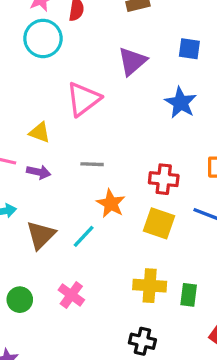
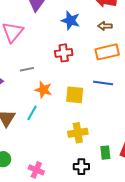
red cross: (164, 179) -> (64, 53), moved
pink cross: (71, 295) -> (36, 170), moved
green rectangle: (189, 295) -> (105, 153), moved

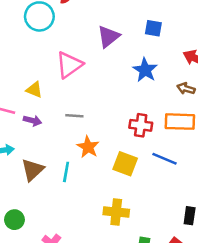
red cross: (64, 53) -> (141, 125), moved
cyan line: (32, 113) -> (66, 172), turned -35

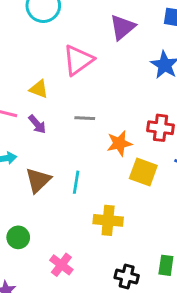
purple arrow: (32, 121) -> (37, 124), turned 36
orange star: (88, 147) -> (119, 143), moved, turned 30
yellow cross: (116, 212) -> (108, 220), moved

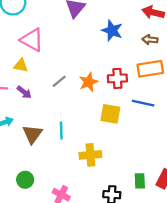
pink triangle: (78, 60) -> (32, 40), moved, turned -45
gray line: (85, 118) -> (59, 81), turned -32
orange star: (119, 143) -> (88, 82), moved

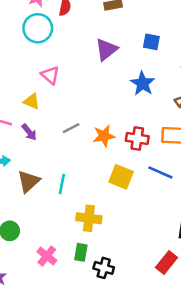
pink triangle: (32, 40) -> (50, 75), size x0.7
green rectangle: (140, 181) -> (81, 252), moved

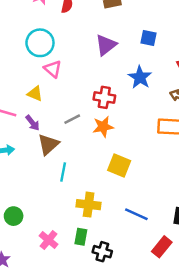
cyan circle: (38, 28) -> (40, 43), moved
red cross: (137, 139) -> (104, 97), moved
blue line: (160, 172) -> (136, 214), moved
brown triangle: (29, 181) -> (48, 144), moved

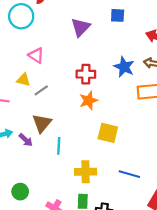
cyan circle: (40, 43) -> (21, 16), moved
blue star: (140, 77) -> (124, 67), moved
gray line: (72, 119) -> (41, 90), moved
purple arrow: (33, 123) -> (26, 140), moved

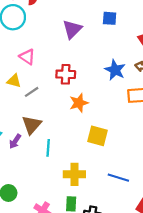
red cross: (86, 74) -> (66, 74), moved
purple arrow: (26, 140) -> (15, 141), turned 80

